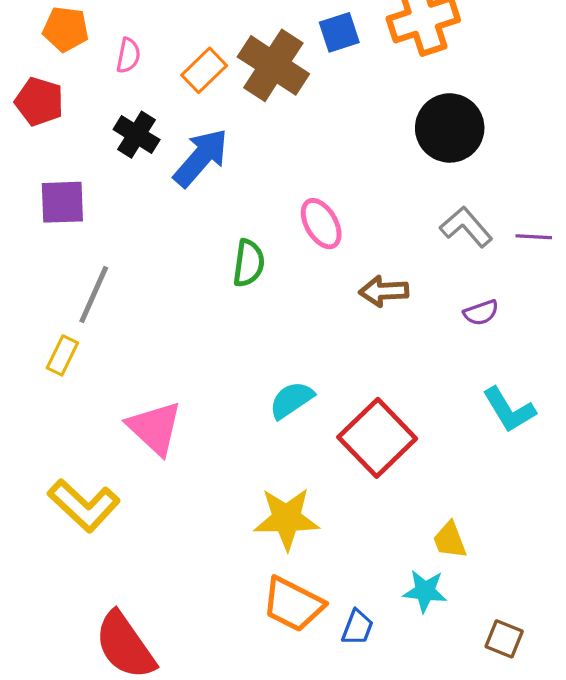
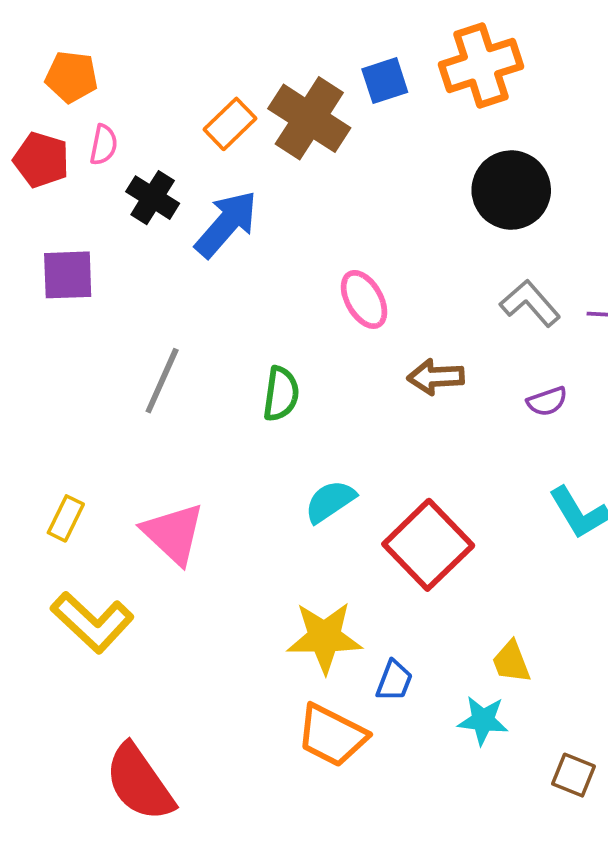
pink semicircle: (128, 55) -> (104, 145), moved
green semicircle: (249, 263) -> (281, 394), moved
gray line: (94, 294) -> (162, 381), moved
yellow rectangle: (62, 355) -> (66, 518), moved
blue trapezoid: (357, 627) -> (394, 681), moved

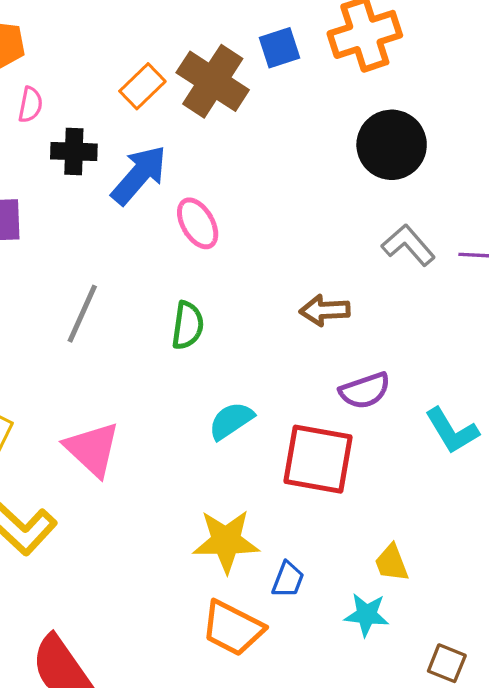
black cross: (153, 198) -> (74, 151), turned -30
pink ellipse: (364, 299) -> (198, 223), moved
purple semicircle: (547, 401) -> (365, 391), moved, size x1.4
red square: (428, 545) -> (318, 459), turned -36

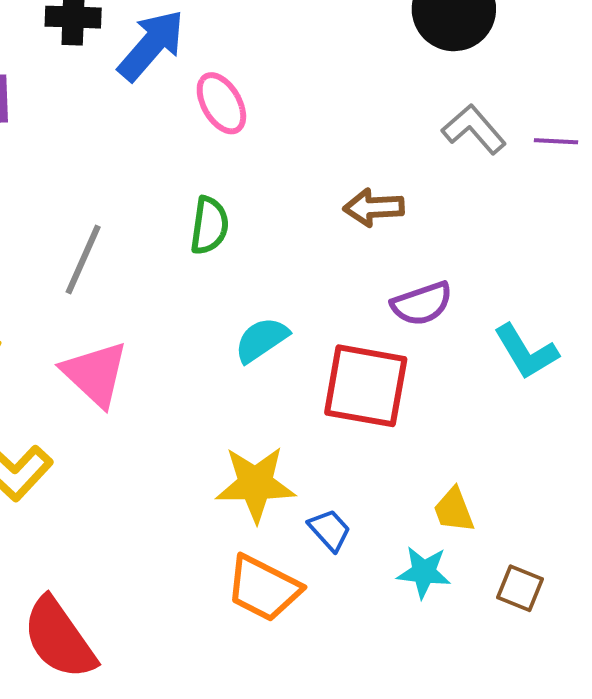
gray line: (82, 314) -> (83, 260), moved
blue trapezoid: (288, 580) -> (330, 530), turned -63
brown square: (447, 663) -> (520, 588), moved

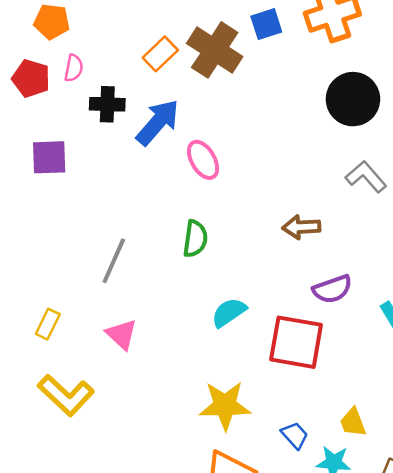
pink triangle: (95, 374) -> (122, 334), size x0.7
blue trapezoid: (330, 530) -> (295, 435), moved

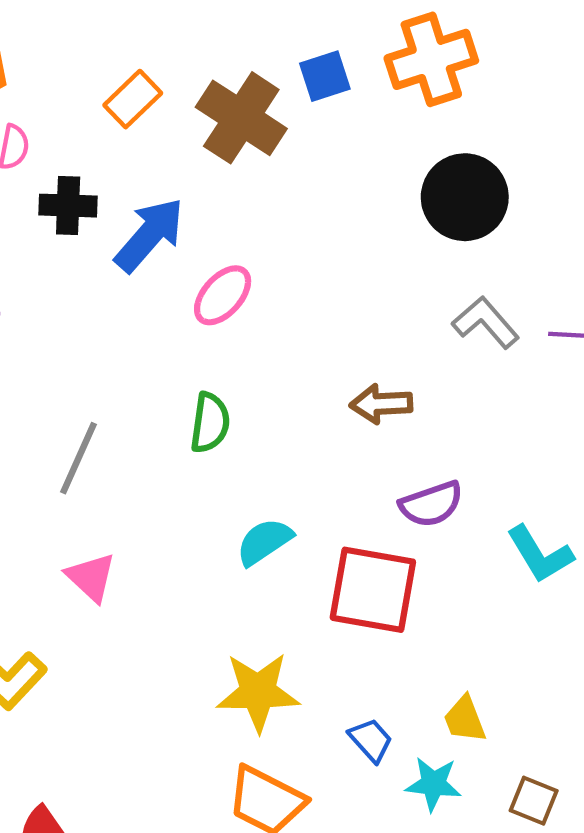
orange rectangle: (160, 54) -> (133, 99), moved
pink ellipse: (203, 160) -> (223, 295), turned 72

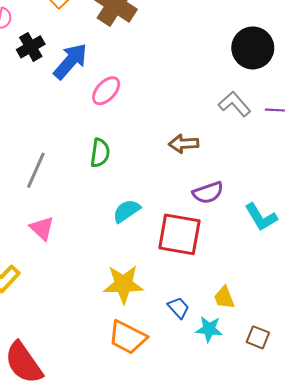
black circle: (465, 197) -> (253, 48), moved
black cross: (68, 206) -> (31, 47), turned -32

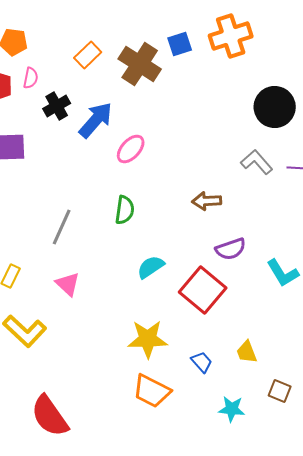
red square: (179, 234) -> (203, 290), turned 30
cyan star: (209, 329) -> (232, 409), moved

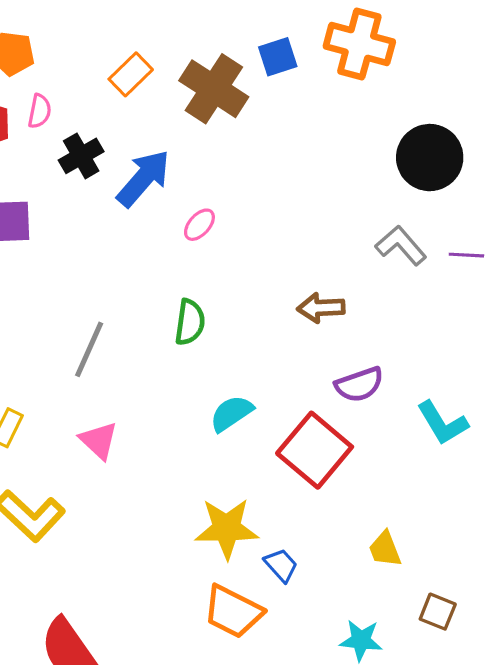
orange cross: (231, 36) -> (359, 44), turned 33
pink ellipse: (131, 149) -> (199, 225), size x0.7
blue trapezoid: (202, 362) -> (281, 565), moved

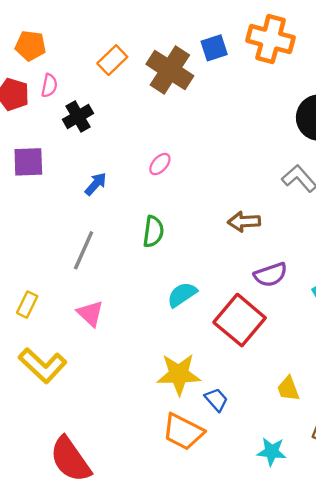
blue arrow: (143, 178) -> (96, 184), moved, size x0.6

